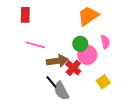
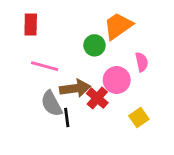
green circle: (80, 44) -> (94, 45), moved
black line: (51, 82) -> (67, 117), turned 32
gray semicircle: (61, 91) -> (51, 104), moved

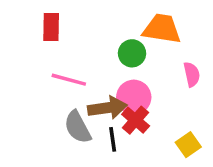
orange trapezoid: (118, 26) -> (162, 29), turned 44
pink circle: (117, 80) -> (134, 97), moved
black line: (67, 117) -> (113, 139), moved

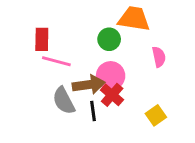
red rectangle: (51, 27) -> (42, 39), moved

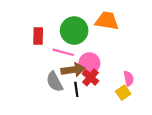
green circle: (109, 39) -> (74, 31), moved, size x1.6
pink semicircle: (159, 57) -> (129, 78), moved
pink line: (56, 61) -> (63, 52), moved

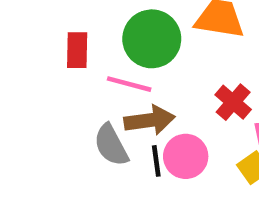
pink circle: (89, 63) -> (186, 156), moved
red cross: (90, 77) -> (233, 102), moved

